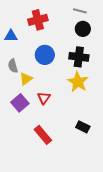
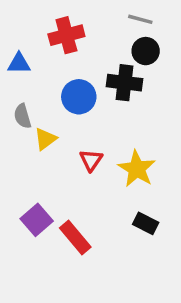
black cross: (79, 57) -> (125, 83), moved
yellow star: (78, 82) -> (137, 169), moved
red triangle: (44, 98) -> (91, 160), moved
purple square: (20, 103) -> (37, 220), moved

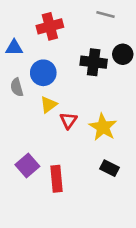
black circle: (146, 51) -> (123, 54), moved
blue circle: (79, 97) -> (43, 73), moved
yellow triangle: (45, 139) -> (49, 105), moved
red rectangle: (75, 237) -> (57, 179), turned 35

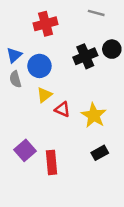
blue triangle: (14, 48) -> (14, 55), moved, turned -42
black cross: (94, 62) -> (85, 56), turned -30
red triangle: (68, 120) -> (62, 109), turned -42
black rectangle: (109, 168) -> (100, 153), turned -56

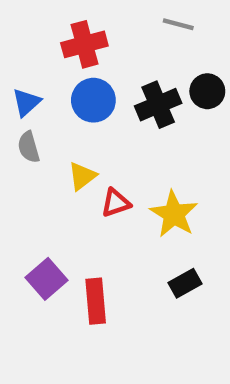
blue circle: (39, 66) -> (93, 100), moved
red triangle: (62, 109) -> (116, 203), turned -42

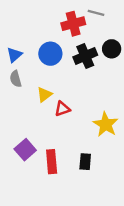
red cross: (84, 44) -> (73, 24), moved
yellow star: (174, 214) -> (106, 124), moved
black rectangle: (185, 283) -> (85, 162), moved, turned -56

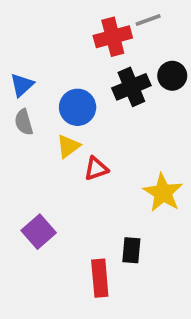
gray line: (96, 13) -> (148, 20), turned -35
blue circle: (50, 54) -> (78, 107), moved
red rectangle: (52, 162) -> (100, 278), moved

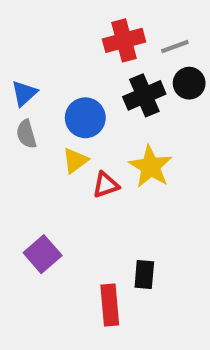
gray line: (148, 20) -> (175, 47), moved
yellow star: (163, 193) -> (150, 167), moved

